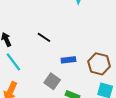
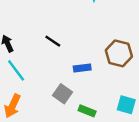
brown hexagon: (99, 64) -> (119, 53), moved

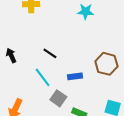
cyan line: (16, 70) -> (43, 77), moved

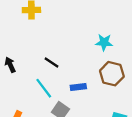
cyan star: (86, 11) -> (104, 42), moved

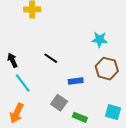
cyan line: (44, 88) -> (23, 83), moved

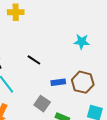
brown hexagon: (107, 69) -> (83, 82), moved

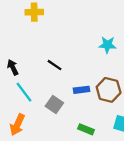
gray square: (42, 104) -> (54, 104), moved

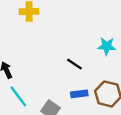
black line: (54, 65) -> (74, 64), moved

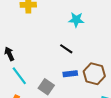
cyan star: (107, 46) -> (76, 20), moved

